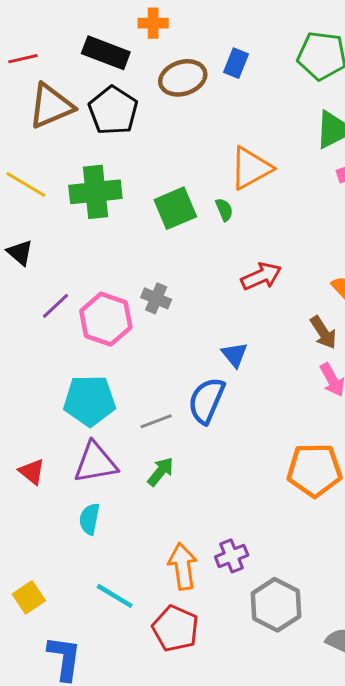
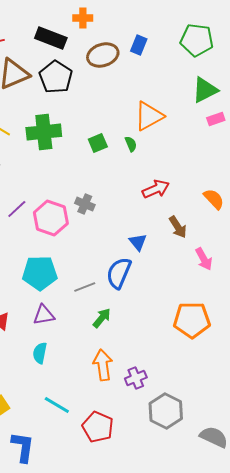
green square: (175, 208) -> (98, 143), size x0.7
brown arrow: (323, 332) -> (178, 227), moved
purple triangle: (95, 463) -> (44, 315), size x0.7
green arrow: (161, 472) -> (102, 318), moved
orange arrow: (183, 566) -> (103, 365), moved

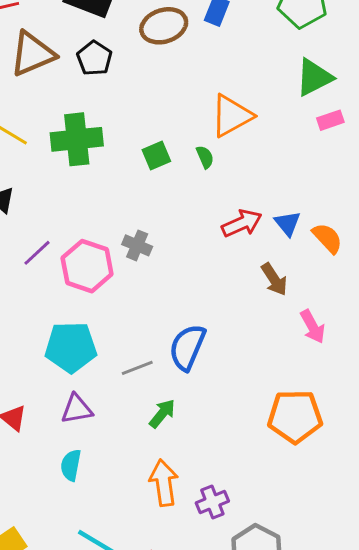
black pentagon: (56, 77) -> (94, 58), size x0.7
blue triangle: (138, 242) -> (288, 223), moved

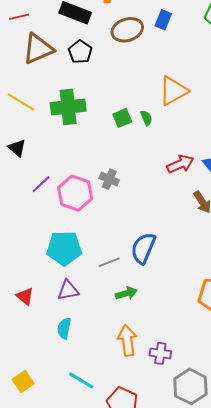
green semicircle: (205, 157) -> (146, 118), moved
green arrow: (162, 414) -> (126, 293), turned 35
purple cross: (212, 502) -> (160, 353), turned 30

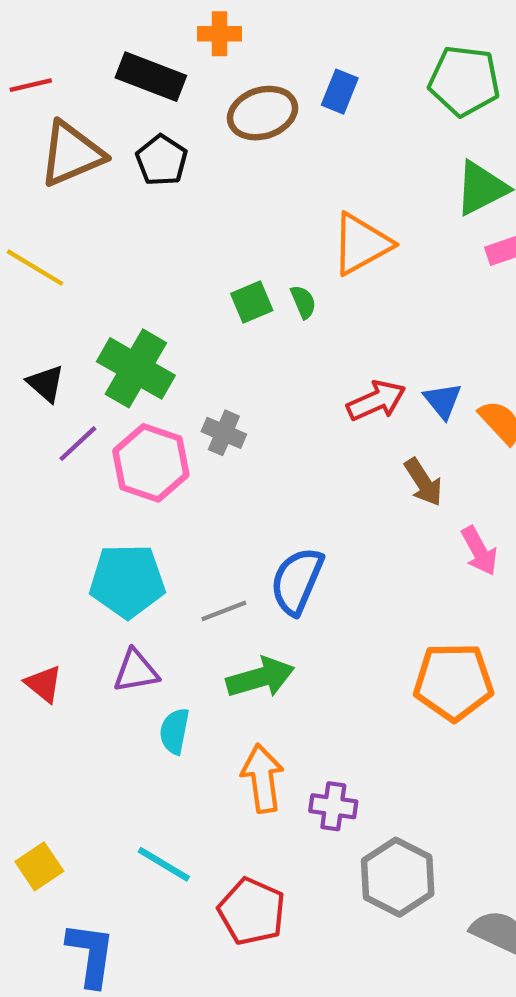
green cross: (68, 107) -> (136, 368), moved, turned 36
black triangle: (17, 148) -> (46, 383), moved
green arrow: (126, 293) -> (260, 677), size x1.4
cyan semicircle: (64, 328) -> (174, 731), moved

